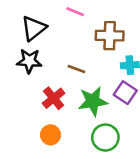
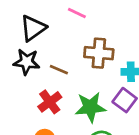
brown cross: (110, 36) -> (99, 53), moved
brown line: (76, 69) -> (59, 70), moved

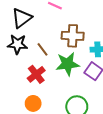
brown line: (59, 70) -> (42, 49), turned 32
green star: (90, 107) -> (67, 64), moved

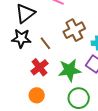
brown cross: (73, 36) -> (74, 30), turned -30
green star: (67, 64) -> (70, 70), moved

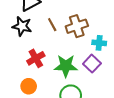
brown line: (45, 43) -> (52, 25), moved

